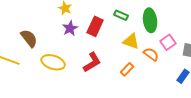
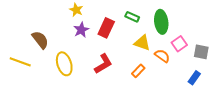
yellow ellipse: (53, 62) -> (64, 64), turned 55

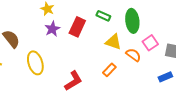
red L-shape: (103, 64) -> (73, 81), moved
blue rectangle: (194, 78) -> (165, 77), turned 32

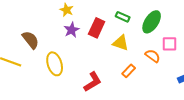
green ellipse: (132, 21) -> (152, 22), turned 40
yellow triangle: (113, 42) -> (121, 43), moved
pink square: (150, 43) -> (170, 44), turned 35

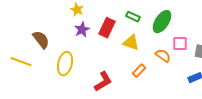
yellow ellipse: (55, 64) -> (65, 64), turned 30

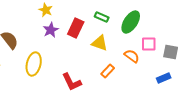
red L-shape: (103, 82) -> (72, 82), turned 95

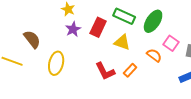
green rectangle: (102, 17) -> (124, 16), size x1.5
pink square: (149, 44) -> (171, 43), turned 35
red L-shape: (72, 82) -> (105, 71), moved

